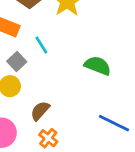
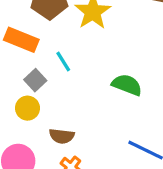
brown semicircle: (40, 111) -> (62, 136), turned -125

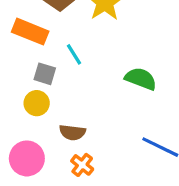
gray square: (35, 80) -> (45, 74), turned -30

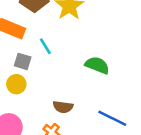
brown semicircle: (72, 132) -> (63, 107), moved

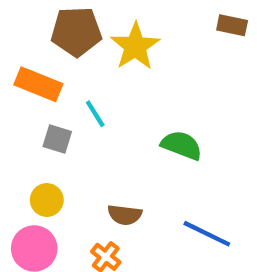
yellow circle: (16, 84) -> (47, 200), moved

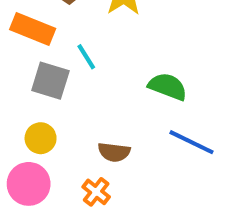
gray square: (57, 139) -> (50, 81), size x1.4
blue line: (207, 234) -> (192, 142), moved

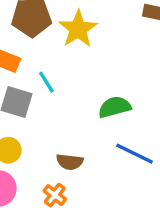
green semicircle: (168, 87) -> (115, 107), turned -36

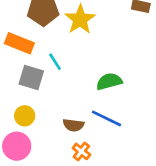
blue line: (135, 154) -> (106, 118), moved
orange cross: (55, 195) -> (81, 151), moved

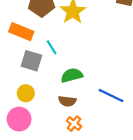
green semicircle: (109, 81) -> (72, 75), moved
blue line: (106, 118) -> (111, 96), moved

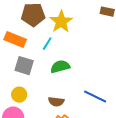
cyan line: (52, 47) -> (47, 44), moved, turned 64
green semicircle: (72, 75) -> (60, 67), moved

